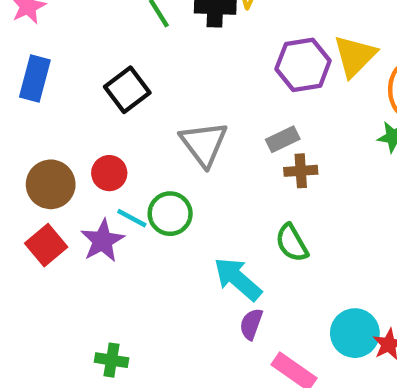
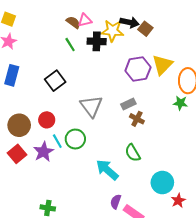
brown cross: (301, 171) -> (137, 119), turned 32
cyan line: (132, 218) -> (57, 141), turned 32
purple semicircle: (251, 324) -> (116, 202), moved
cyan circle: (355, 333) -> (162, 183), moved

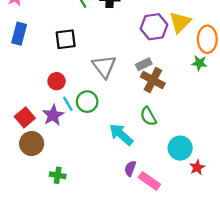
black square: (55, 81) -> (66, 39), turned 30
brown cross: (137, 119) -> (153, 80), size x1.5
brown circle: (19, 125) -> (32, 144), moved

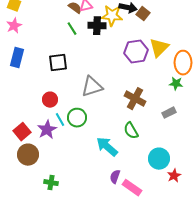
gray rectangle: (144, 64) -> (169, 113), moved
gray triangle: (104, 66) -> (92, 87), turned 50

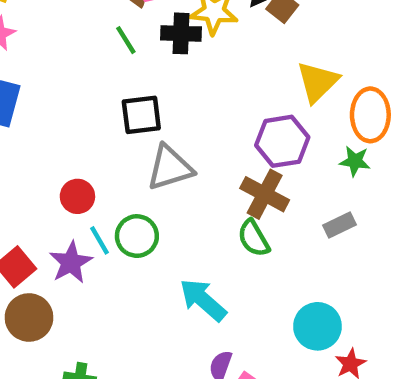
purple hexagon: (136, 52) -> (282, 141), moved
black square: (58, 63) -> (141, 115), moved
green semicircle: (131, 131) -> (254, 238), moved

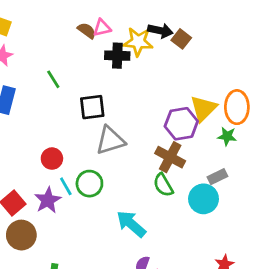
green line: (126, 40) -> (53, 79), moved
yellow triangle: (317, 82) -> (204, 108), moved
cyan circle: (317, 326) -> (204, 199), moved

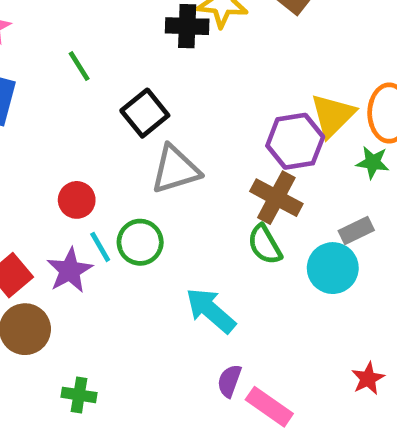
black square: (92, 107) -> (145, 113), turned -32

